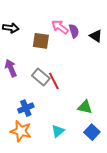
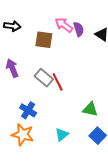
blue cross: (26, 108) -> (28, 110), turned -35

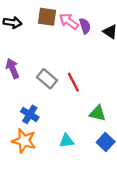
brown square: (44, 40) -> (47, 17), moved
red line: (58, 82) -> (73, 82), moved
cyan triangle: (62, 135) -> (67, 141), turned 32

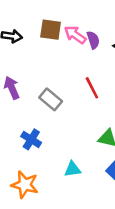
red line: (73, 82) -> (92, 88), moved
orange star: (24, 141) -> (25, 185), moved

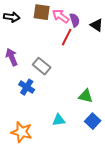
red line: (92, 88) -> (67, 37), moved, turned 54
blue cross: (31, 139) -> (27, 87), moved

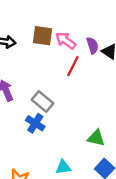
purple semicircle: (75, 20) -> (92, 45), moved
blue cross: (27, 87) -> (35, 123), moved

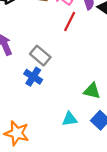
cyan triangle: (63, 167) -> (70, 119), moved

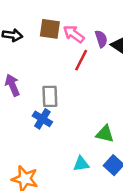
gray rectangle: (40, 56) -> (50, 96), turned 48

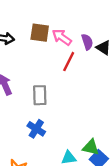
blue cross: (42, 119) -> (36, 129), moved
green triangle: (105, 134) -> (91, 147), moved

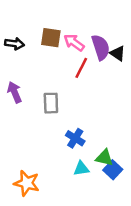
purple semicircle: (87, 42) -> (101, 47), size x1.5
blue cross: (36, 129) -> (75, 138), moved

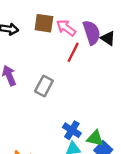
gray rectangle: (51, 103) -> (44, 86), turned 30
blue cross: (75, 138) -> (72, 130), moved

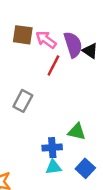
blue cross: (72, 130) -> (52, 148), turned -36
green triangle: (95, 138) -> (77, 132), moved

